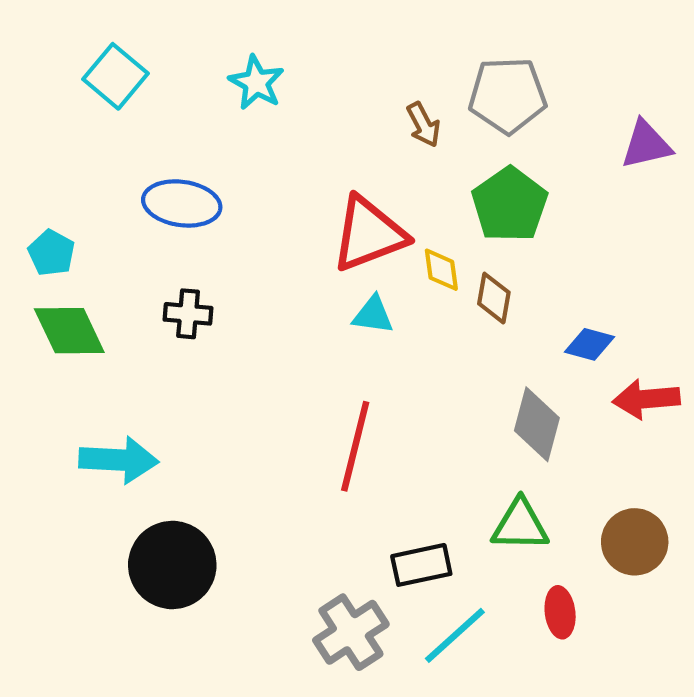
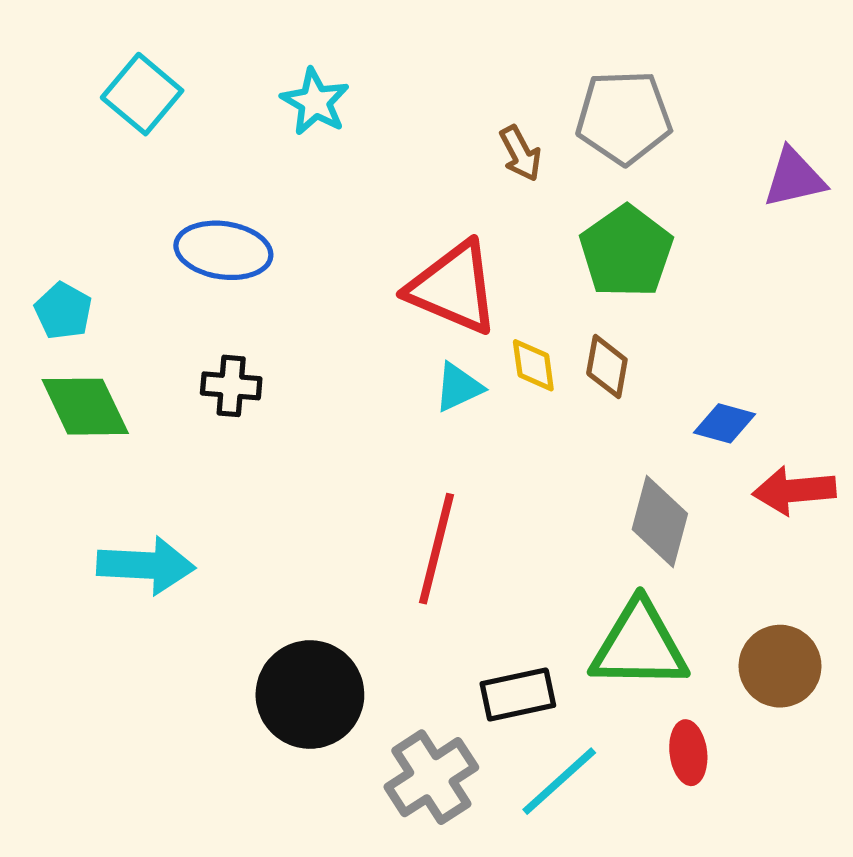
red triangle: (369, 234) -> (453, 288), turned 44
yellow diamond: (441, 270) -> (533, 365), moved
cyan triangle: (373, 315) -> (458, 387), turned -33
green triangle: (520, 525) -> (639, 645), size x1.4
black circle: (172, 565) -> (310, 695), moved

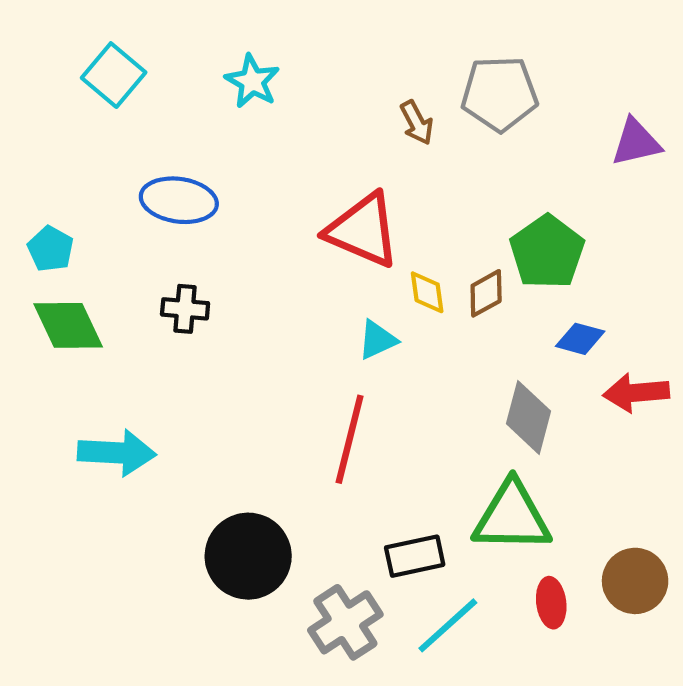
green pentagon: (626, 252) -> (547, 252), moved
brown diamond: (607, 367) -> (486, 293), turned 51
cyan triangle: (458, 387) -> (377, 340), moved
brown circle: (780, 666) -> (635, 581), moved

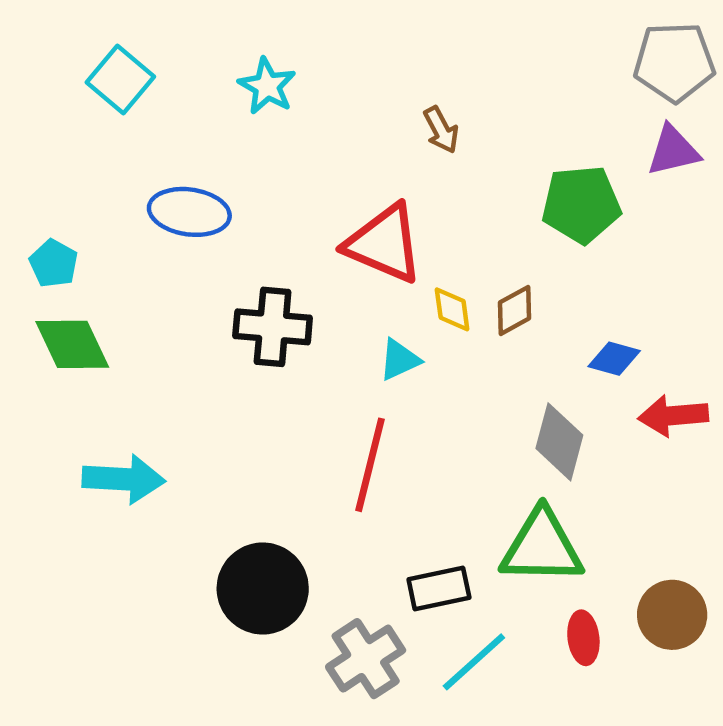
gray pentagon: (500, 94) -> (674, 62), moved
green pentagon: (547, 252) -> (581, 204), moved, turned 30
black cross: (185, 309) -> (273, 327), moved, size x1.5

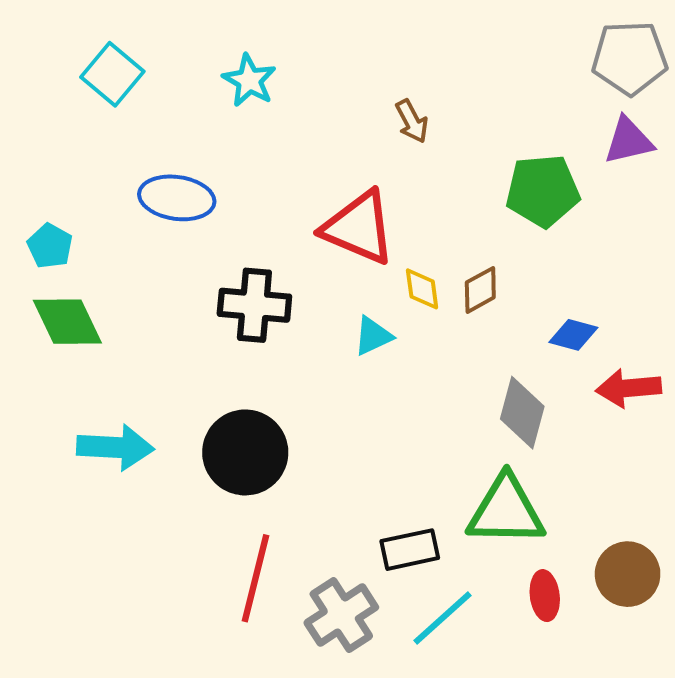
red line: (370, 465) -> (255, 578), moved
black circle: (263, 589) -> (245, 452), moved

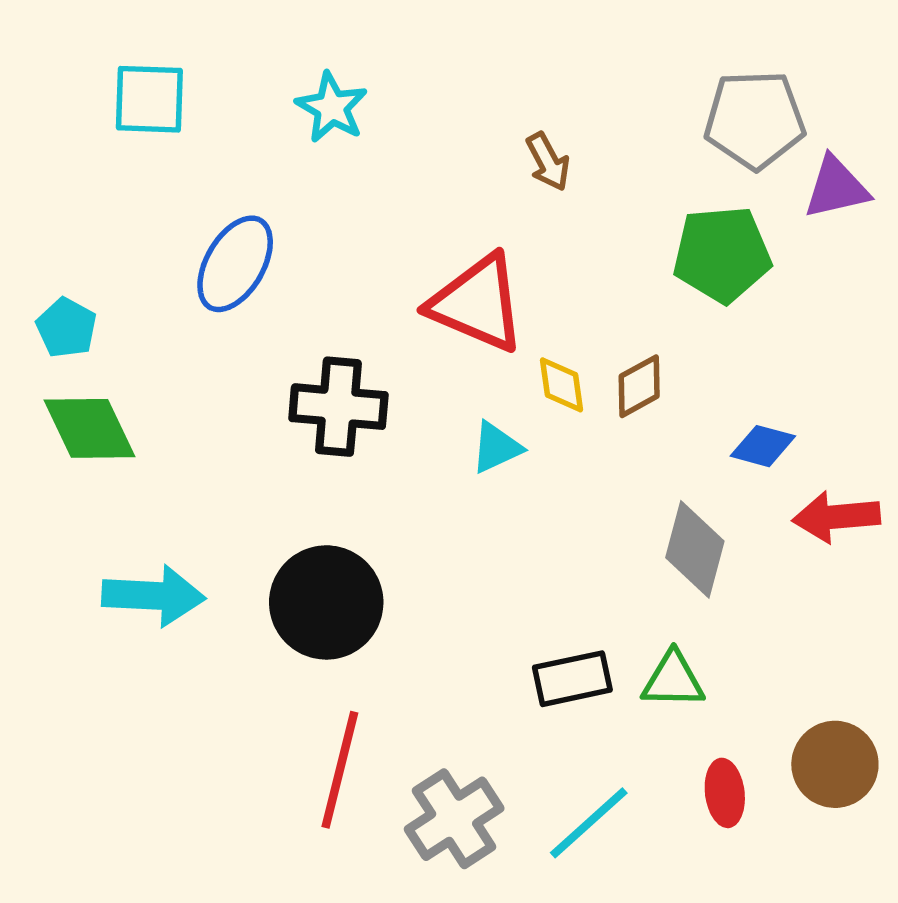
gray pentagon: (630, 58) -> (755, 120), moved
cyan square: (112, 74) -> (149, 99), turned -38
blue ellipse: (177, 198) -> (235, 264), turned -68
green triangle: (506, 511) -> (673, 680), size x0.6
black rectangle: (410, 550) -> (572, 679), moved

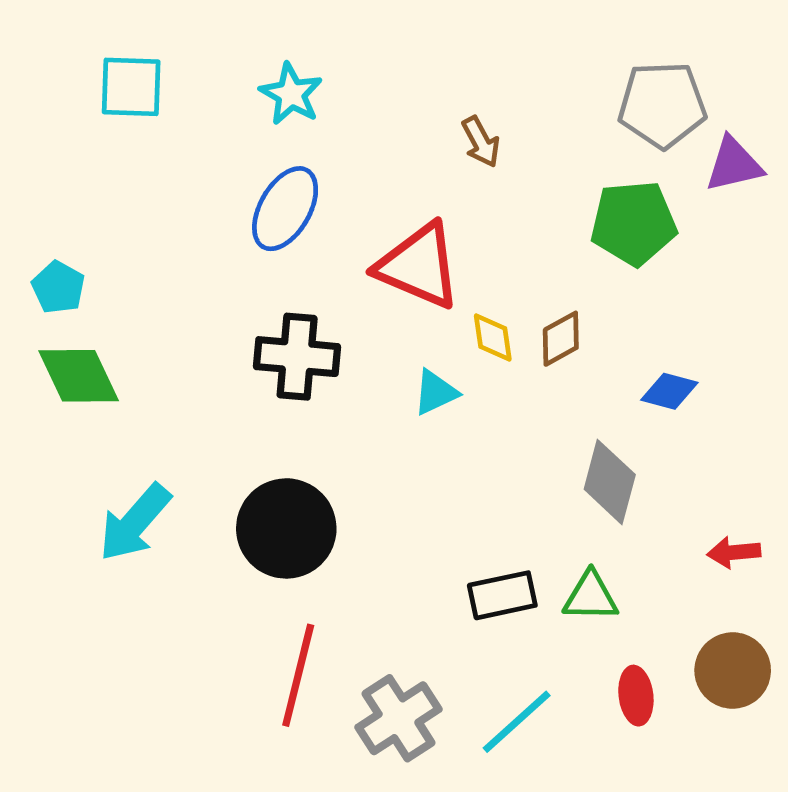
blue ellipse: (235, 264) -> (285, 209), moved
red arrow: (836, 517) -> (734, 552), moved, size x0.7
cyan arrow: (153, 596) -> (135, 523), turned 128

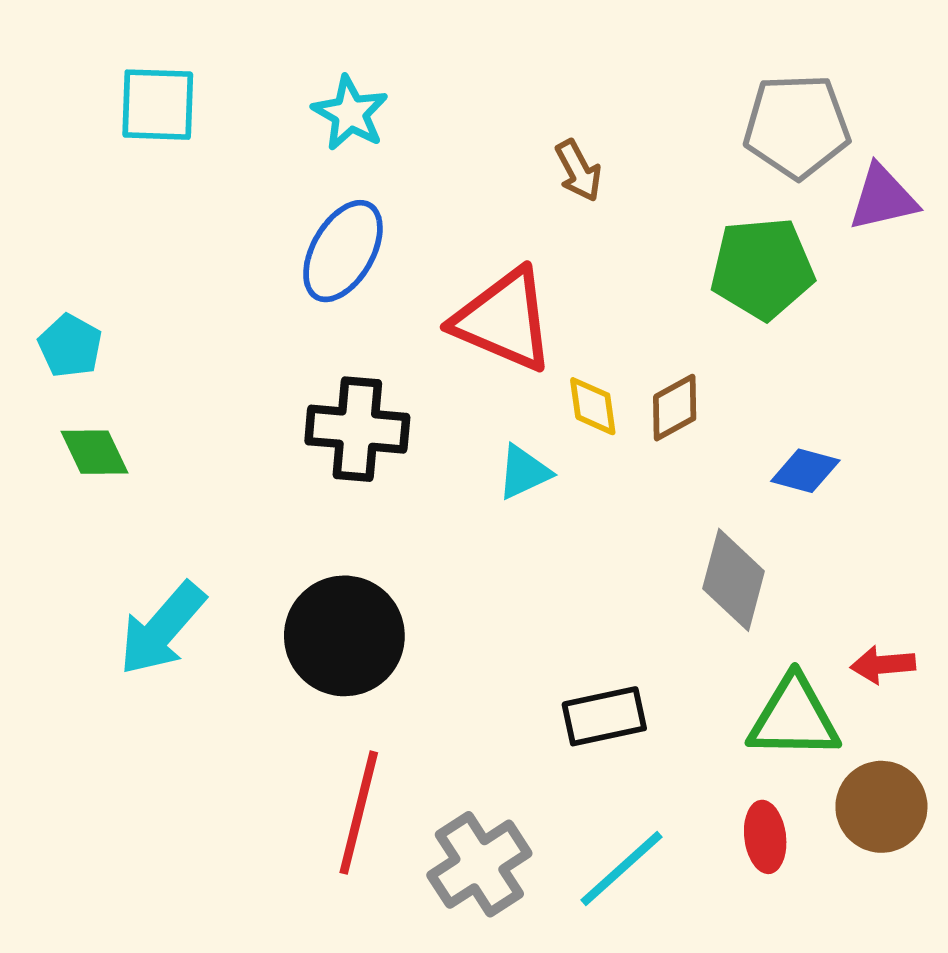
green diamond: (79, 376) -> (95, 452), size x0.7
green triangle: (591, 597) -> (794, 718), moved, size x1.4

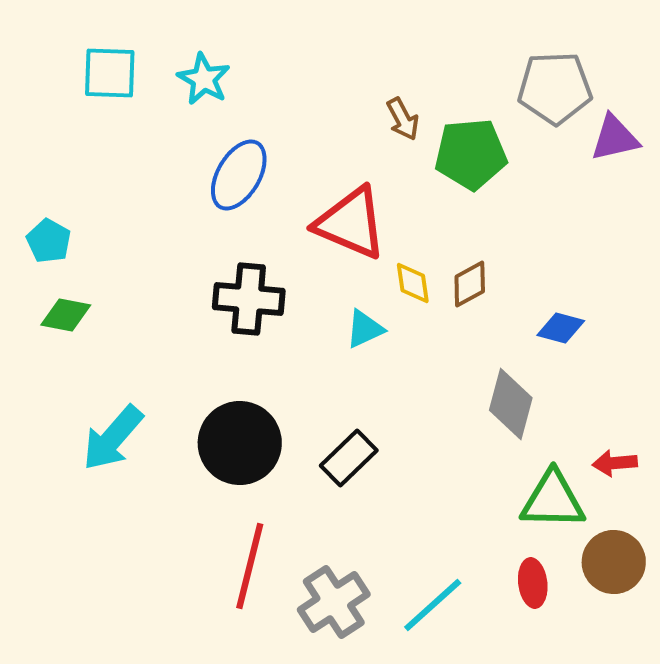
cyan star: (350, 113) -> (204, 79), moved
green pentagon: (762, 268) -> (471, 154), moved
green diamond: (95, 452) -> (66, 315), turned -54
black rectangle: (604, 716) -> (349, 458), moved, turned -32

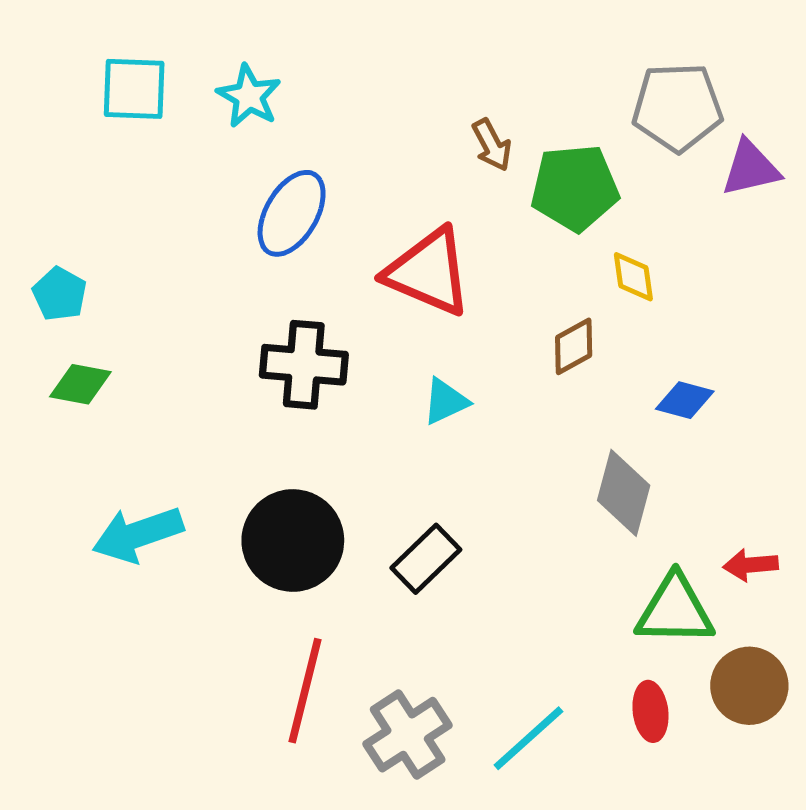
yellow diamond: (413, 283) -> (633, 277), moved
cyan arrow: (113, 438) -> (138, 534), turned 30

